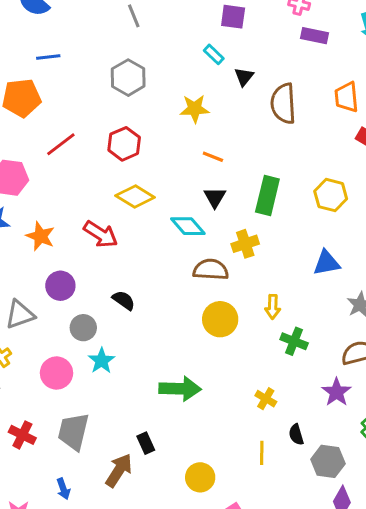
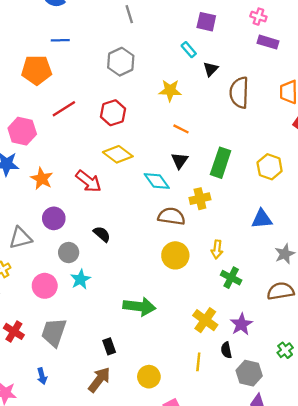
purple star: (337, 392) -> (241, 324), moved
yellow cross: (266, 399) -> (205, 320), size x1.5
brown arrow: (119, 470) -> (99, 380), moved

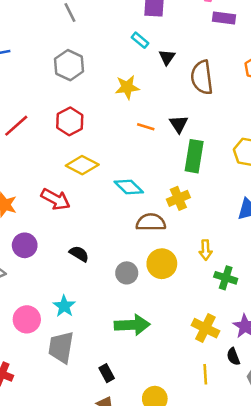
black triangle: (180, 161) -> (179, 124), moved
gray circle: (69, 253) -> (127, 273), moved
gray trapezoid: (54, 332) -> (61, 347), moved

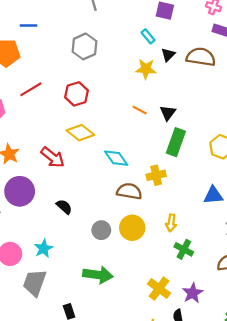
brown semicircle: (202, 77) -> (201, 57), moved, turned 96
yellow star: (127, 87) -> (146, 69), moved
purple circle: (25, 245) -> (20, 191), size x1.4

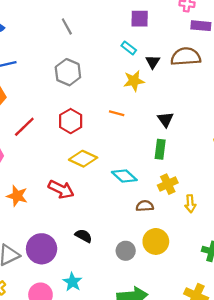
orange line: (140, 110) -> (117, 113), moved
green rectangle: (176, 142) -> (160, 149), moved, size x0.7
purple circle: (20, 191) -> (42, 249), moved
brown semicircle: (129, 191) -> (145, 206), size x0.7
yellow arrow: (171, 223) -> (190, 204), moved

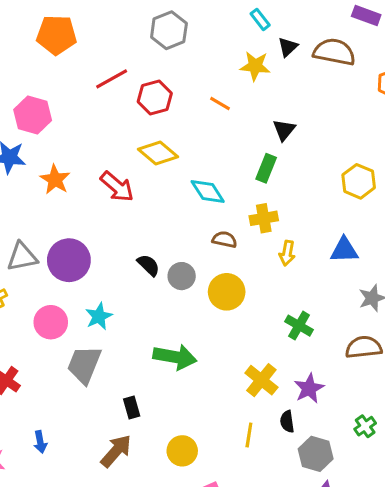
red line: (24, 127) -> (112, 79), moved
black semicircle: (84, 236) -> (149, 265), moved
gray circle: (126, 251) -> (182, 276), moved

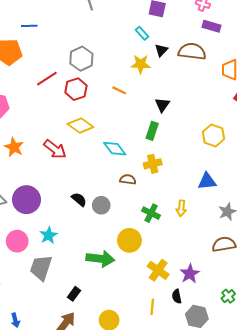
gray hexagon: (169, 30) -> (81, 59), moved
yellow arrow: (287, 253) -> (181, 208), moved
yellow circle: (227, 292) -> (129, 240), moved
green cross: (299, 326) -> (151, 213), moved
black rectangle: (132, 408) -> (74, 294), turned 56

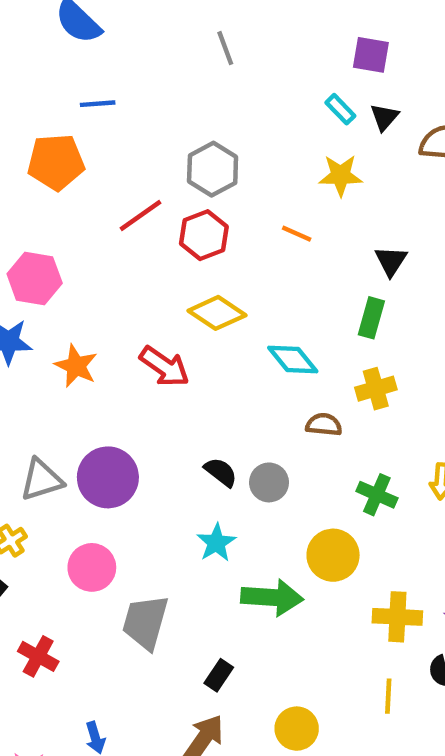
black triangle: (161, 50) -> (384, 117), moved
cyan star: (49, 235) -> (216, 543), moved
yellow cross: (158, 270) -> (397, 617), turned -30

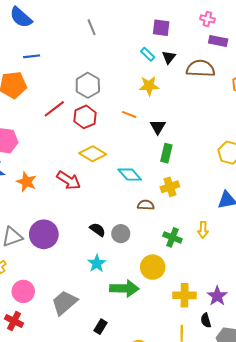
black triangle: (391, 261) -> (158, 127), moved
pink circle: (92, 567) -> (23, 291), moved
gray trapezoid: (145, 622) -> (64, 303), turned 36

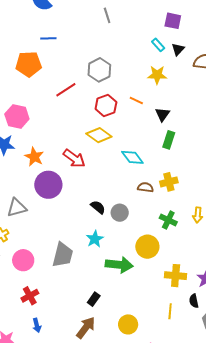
red hexagon: (85, 117) -> (106, 105), moved
yellow cross: (170, 187) -> (169, 182), moved
purple circle: (44, 234) -> (48, 185), moved
gray trapezoid: (64, 303) -> (63, 255), moved, turned 140
red cross: (14, 321) -> (30, 296), moved, turned 30

